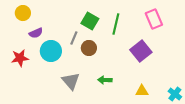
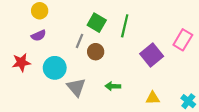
yellow circle: (23, 13) -> (40, 11), moved
pink rectangle: (154, 19) -> (183, 40), moved, turned 54
cyan circle: (51, 51) -> (55, 68), moved

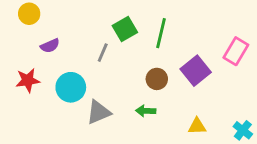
yellow circle: (40, 11) -> (29, 14), moved
green square: (97, 23) -> (125, 29), turned 30
brown circle: (96, 52) -> (157, 79), moved
gray triangle: (76, 87) -> (99, 112), turned 48

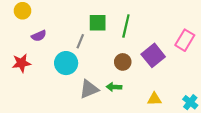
green square: (125, 29) -> (98, 23), turned 30
cyan circle: (71, 87) -> (66, 63), moved
gray triangle: (99, 112) -> (89, 89), moved

